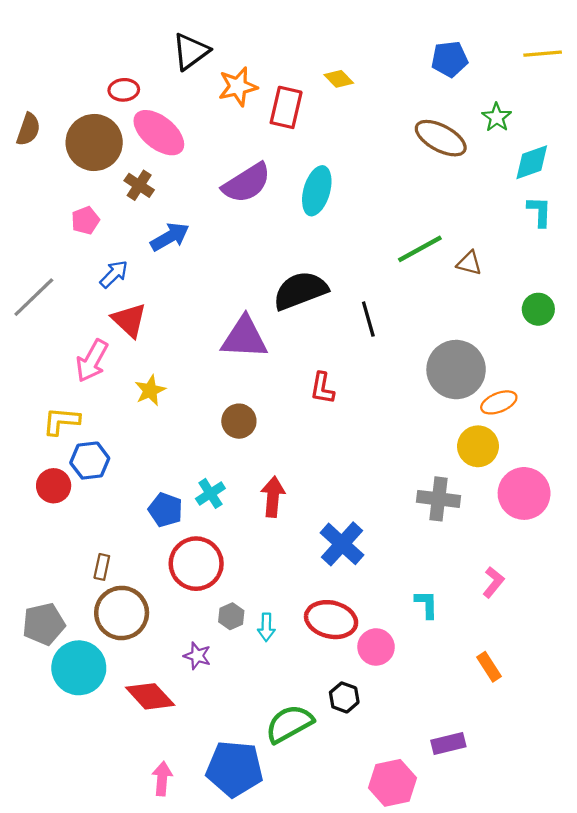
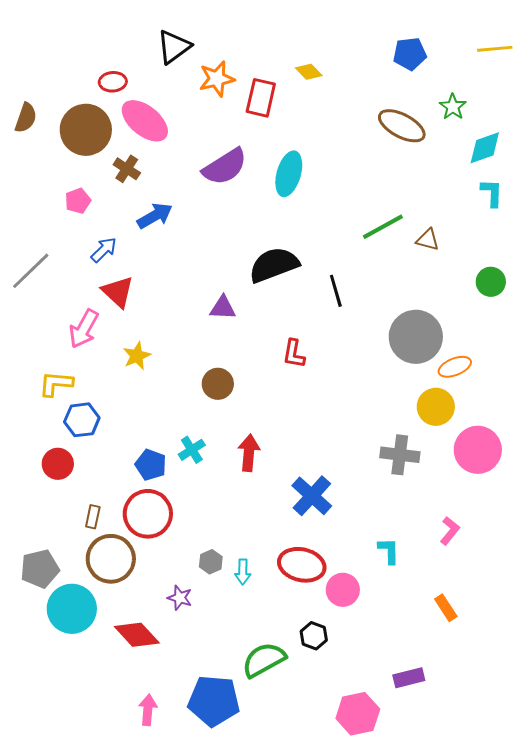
purple triangle: (244, 338) -> (223, 308), size x0.6
red circle: (54, 486) -> (58, 464), moved
red circle: (196, 564) -> (148, 514), moved

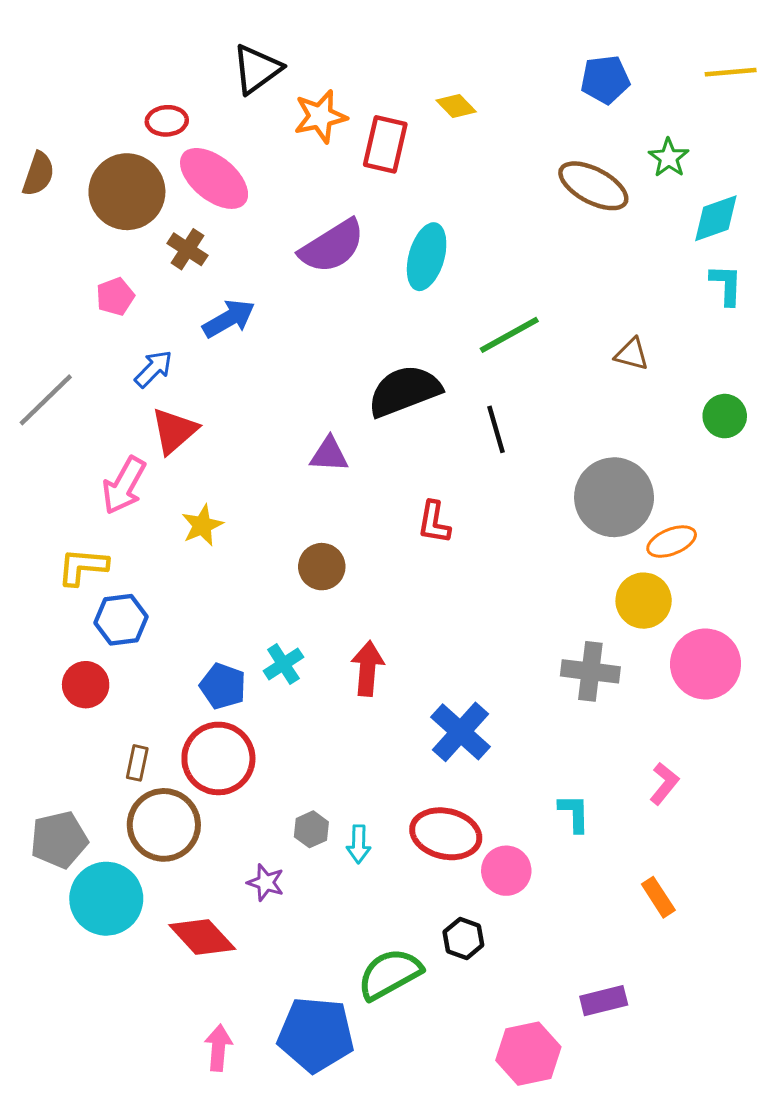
green line: (383, 227) -> (509, 335), moved
red triangle: (118, 292) -> (174, 431), turned 36

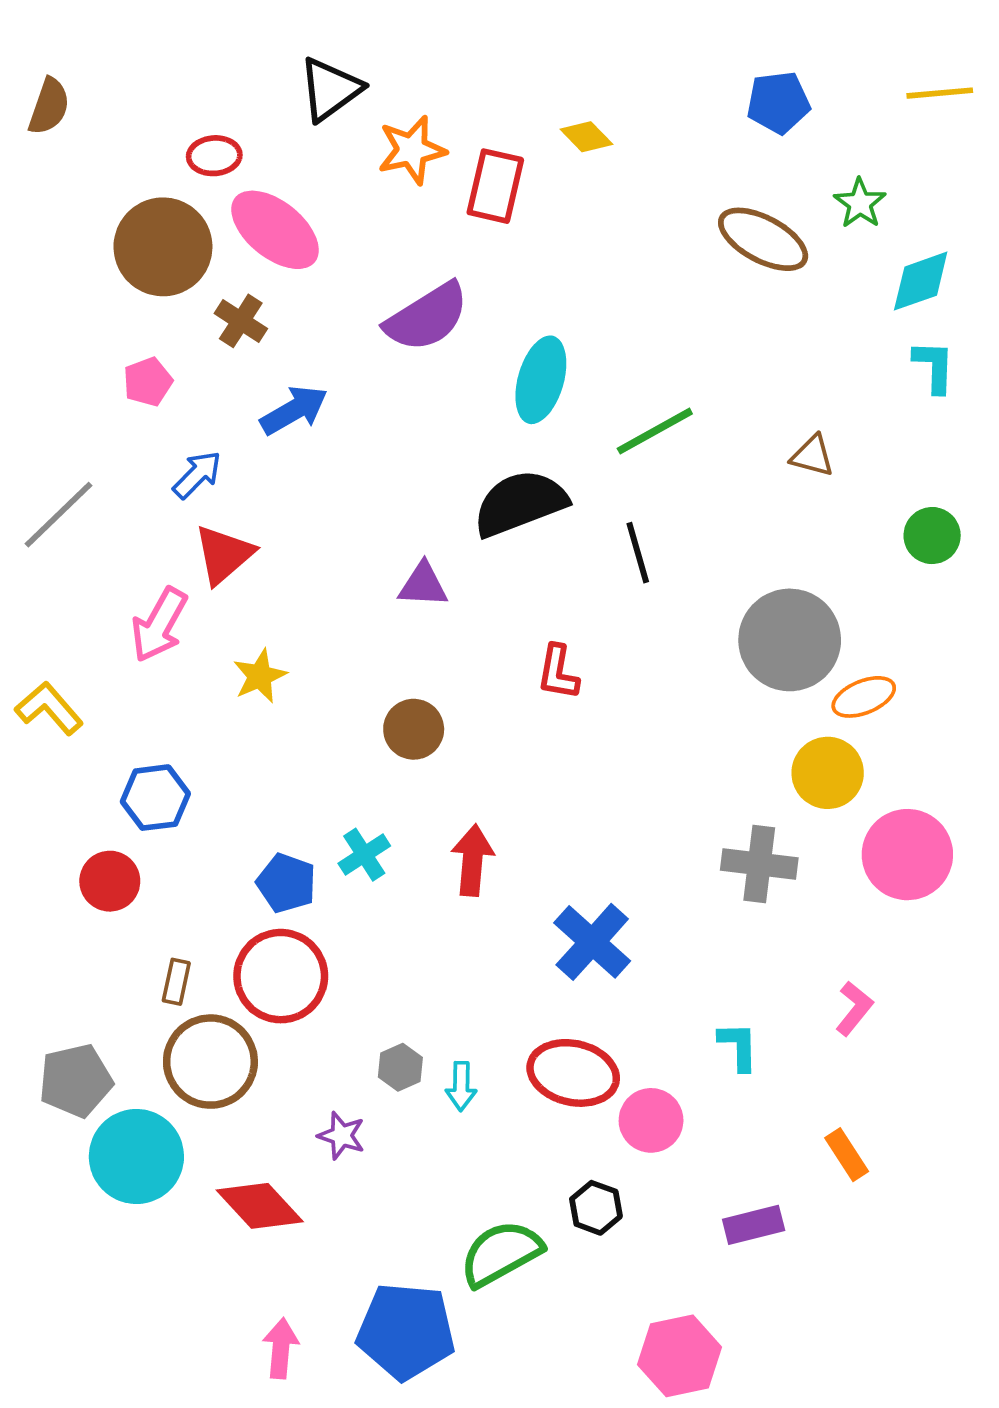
brown semicircle: (38, 174) -> (49, 106), moved
cyan ellipse: (427, 257) -> (541, 380), moved
yellow L-shape: (83, 567) -> (49, 708), moved, turned 44
purple rectangle: (604, 1001) -> (754, 1225), moved

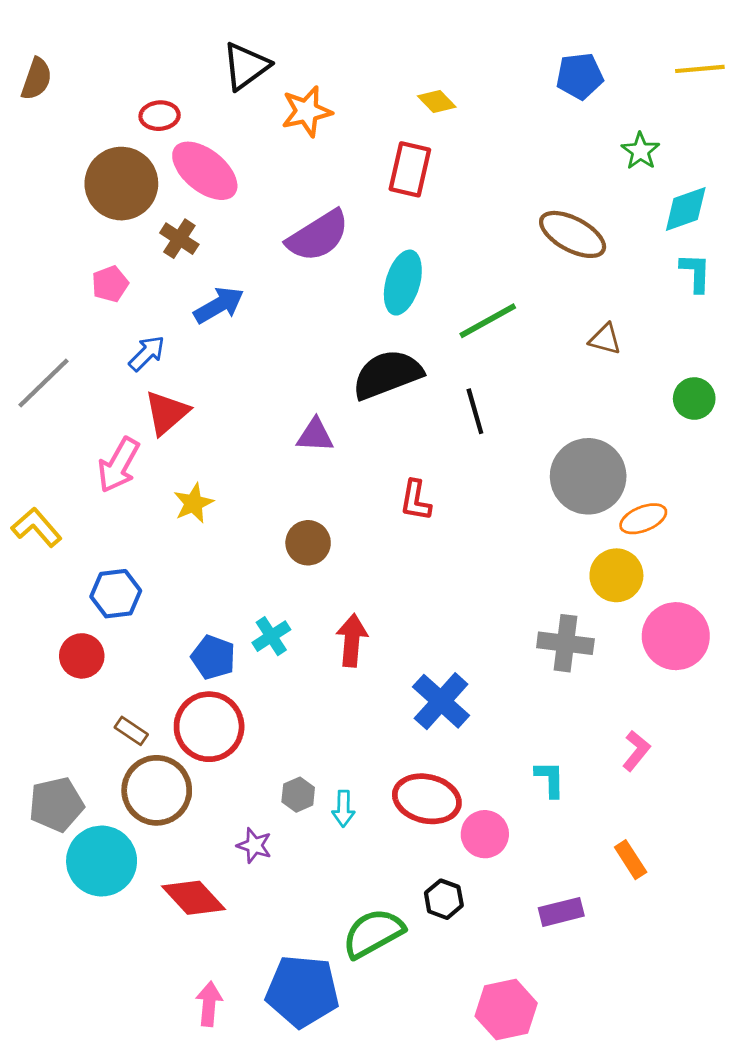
red rectangle: (495, 186) -> (410, 169), moved
brown ellipse: (763, 239) -> (573, 234), moved
brown rectangle: (176, 982) -> (131, 731), turned -68

